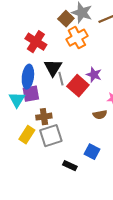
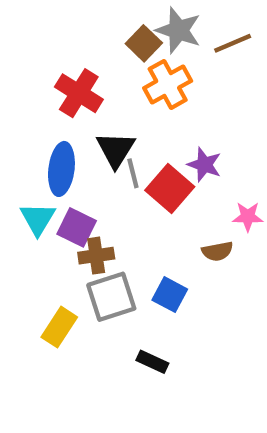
purple square: (31, 94) -> (77, 227), moved, turned 36
yellow rectangle: (27, 135) -> (59, 327), moved
blue square: (92, 152) -> (170, 295), moved

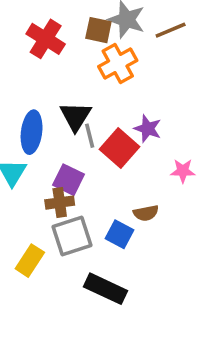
brown square: (144, 43) -> (98, 30), turned -32
red cross: (79, 93) -> (46, 39), moved
purple square: (77, 227) -> (68, 180), moved
brown semicircle: (217, 251) -> (146, 213), moved
black rectangle: (152, 362) -> (105, 289), size x1.6

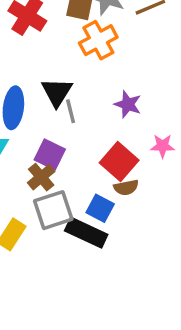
red square: (120, 148) -> (119, 161), moved
brown cross: (60, 203) -> (41, 177), turned -32
black rectangle: (105, 289) -> (86, 233), moved

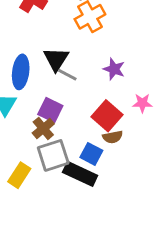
gray line: (71, 111) -> (67, 75), turned -48

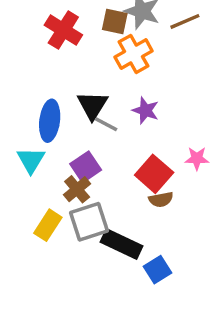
purple star: (114, 69) -> (146, 110), moved
purple square: (50, 110) -> (86, 167), turned 30
blue square: (91, 154) -> (157, 270), moved, turned 30
yellow rectangle: (19, 175) -> (48, 225), moved

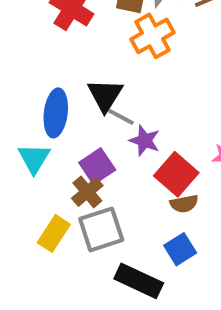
purple star: (146, 110) -> (145, 141), moved
black rectangle: (122, 244) -> (139, 281), moved
blue square: (157, 270) -> (180, 249), moved

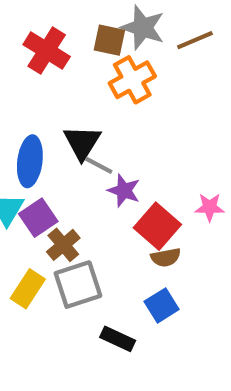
purple square: (97, 166) -> (38, 218), moved
black rectangle: (139, 281) -> (118, 339), size x0.7

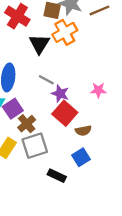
black triangle: (82, 142) -> (39, 44), moved
pink star: (210, 207) -> (98, 90), moved
red square: (157, 226) -> (65, 113), moved

